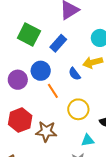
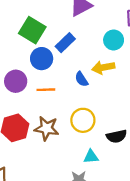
blue circle: (41, 71) -> (42, 59), moved
orange line: (53, 91) -> (46, 90), moved, turned -63
brown star: (46, 131) -> (47, 128), moved

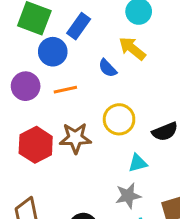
yellow arrow: (103, 68) -> (132, 48), turned 60

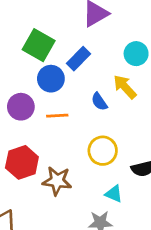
brown star: (75, 138) -> (57, 181), moved
cyan triangle: (138, 163) -> (114, 194), turned 30

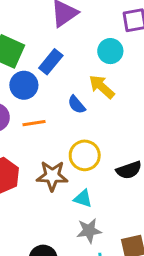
brown star: (57, 181) -> (52, 176), moved
cyan triangle: (114, 194) -> (83, 199), moved

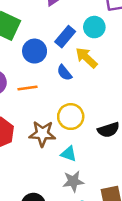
blue rectangle: (51, 62) -> (65, 37), moved
blue circle: (24, 85) -> (35, 51), moved

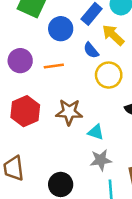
yellow circle: (71, 117) -> (109, 75), moved

